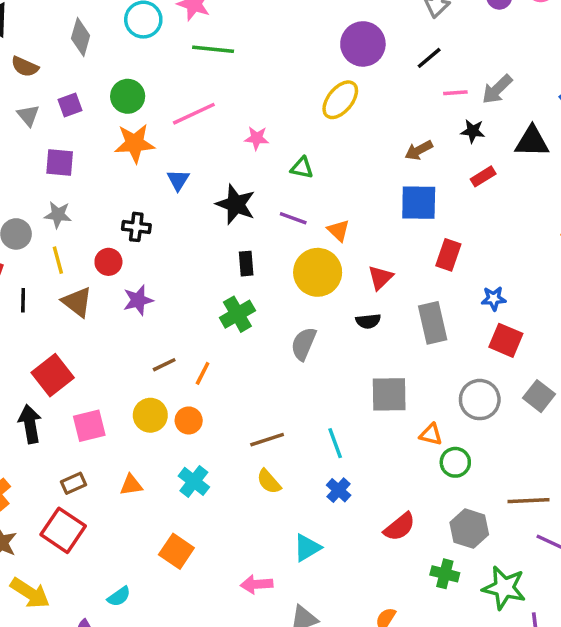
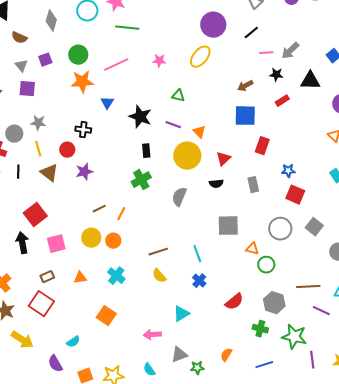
pink star: (257, 138) -> (159, 61), moved
purple square: (60, 163) -> (27, 89), moved
gray rectangle: (433, 323) -> (253, 185), size x0.7

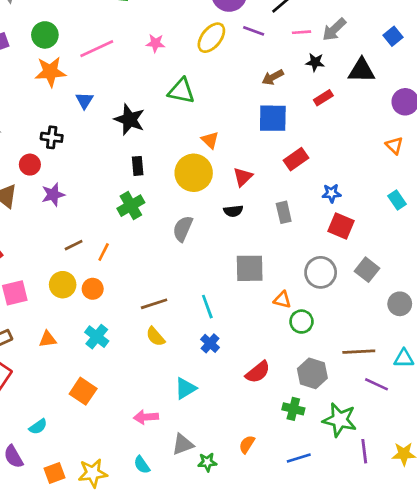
green triangle: (178, 96) -> (181, 91), size x1.5
purple line: (173, 125) -> (254, 31), moved
red rectangle: (262, 146) -> (296, 159), turned 36

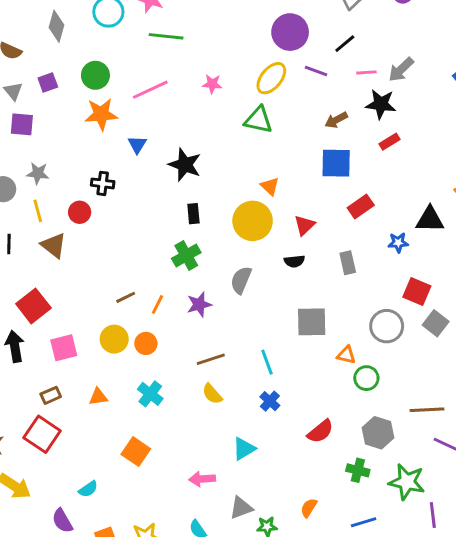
black star: (315, 62) -> (381, 104), size x1.5
black triangle: (362, 70) -> (430, 219), moved
green triangle: (181, 91) -> (258, 120), moved
purple star: (53, 195) -> (199, 305), moved
red square: (341, 226) -> (417, 292), moved

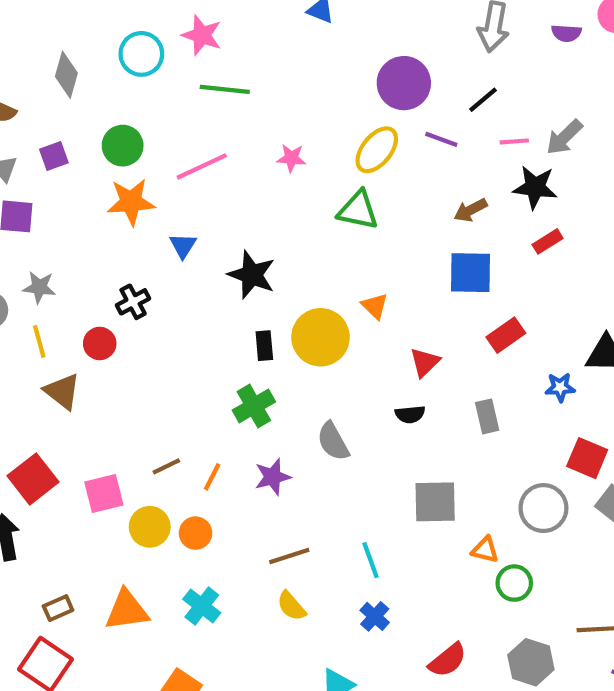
black cross: (103, 183) -> (133, 302), turned -35
yellow circle: (253, 221) -> (321, 337), moved
gray semicircle: (241, 280) -> (333, 441), turned -52
pink square: (64, 348) -> (104, 493), moved
orange triangle: (98, 397) -> (127, 610), size x1.6

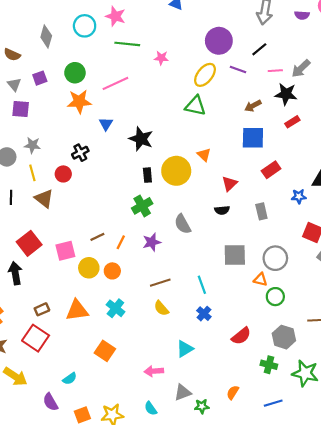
pink star: (291, 158) -> (161, 58), moved
gray circle: (543, 508) -> (275, 258), moved

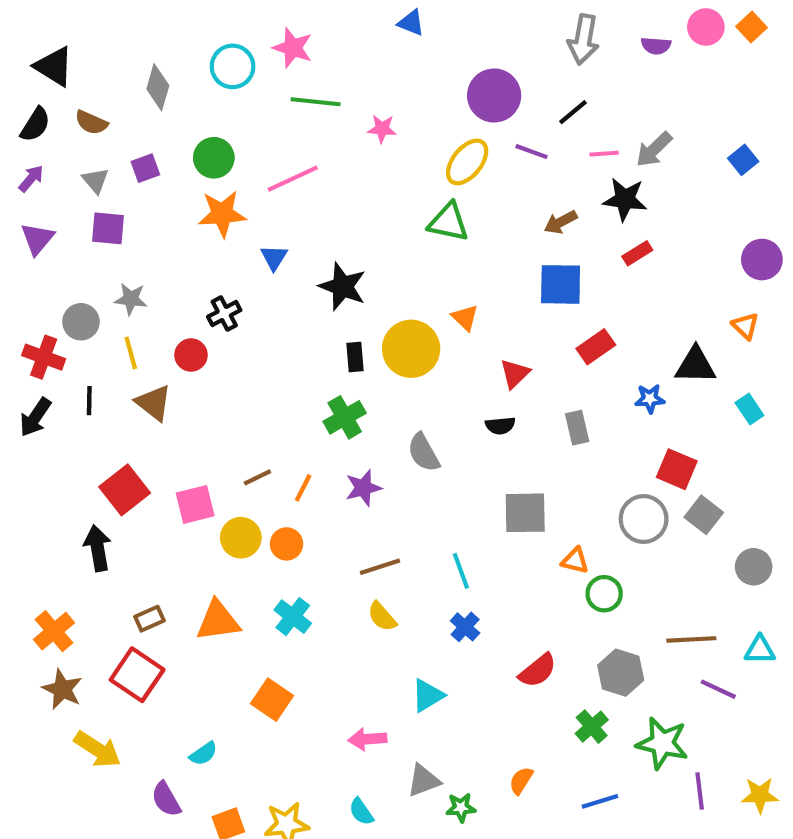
gray circle: (275, 258) -> (644, 519), moved
green cross: (269, 365) -> (592, 727), turned 35

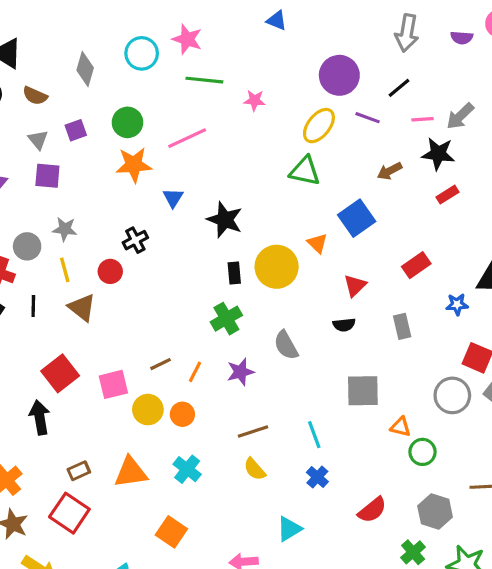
blue square: (561, 284) -> (357, 218), moved, turned -36

